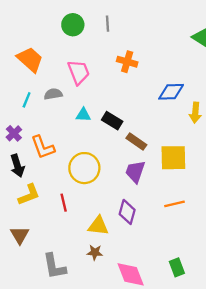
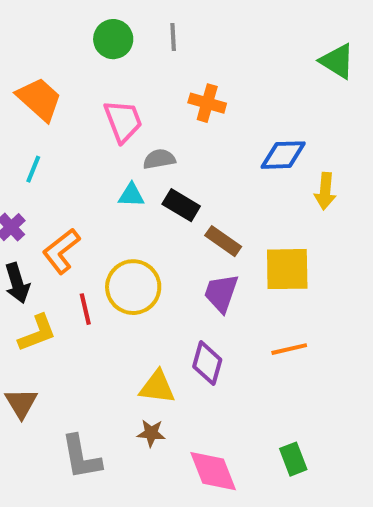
gray semicircle: (53, 94) -> (159, 159), moved
orange L-shape: (43, 147) -> (61, 251), turned 72
red line: (64, 203) -> (85, 309), moved

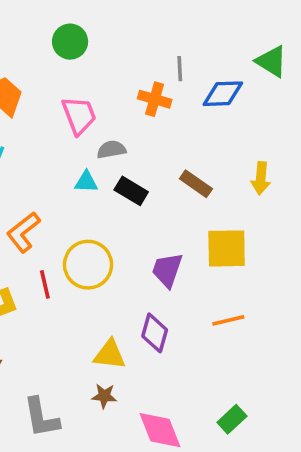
gray line: (173, 37) -> (180, 69), moved
blue diamond: (283, 155) -> (223, 94), moved
brown rectangle: (223, 241) -> (196, 184), moved
green rectangle: (293, 459) -> (232, 419), turned 68

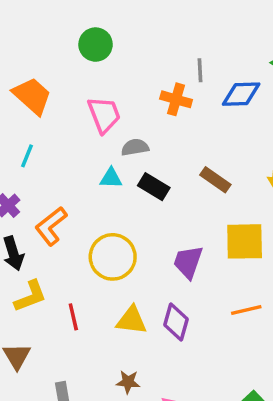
red line: (45, 284) -> (73, 317), moved
yellow triangle: (110, 355) -> (131, 320), moved

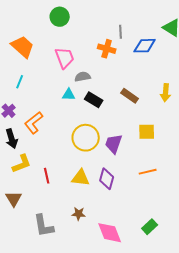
yellow square: (245, 241) -> (147, 132), size x0.7
yellow circle: (113, 257) -> (86, 138), moved

